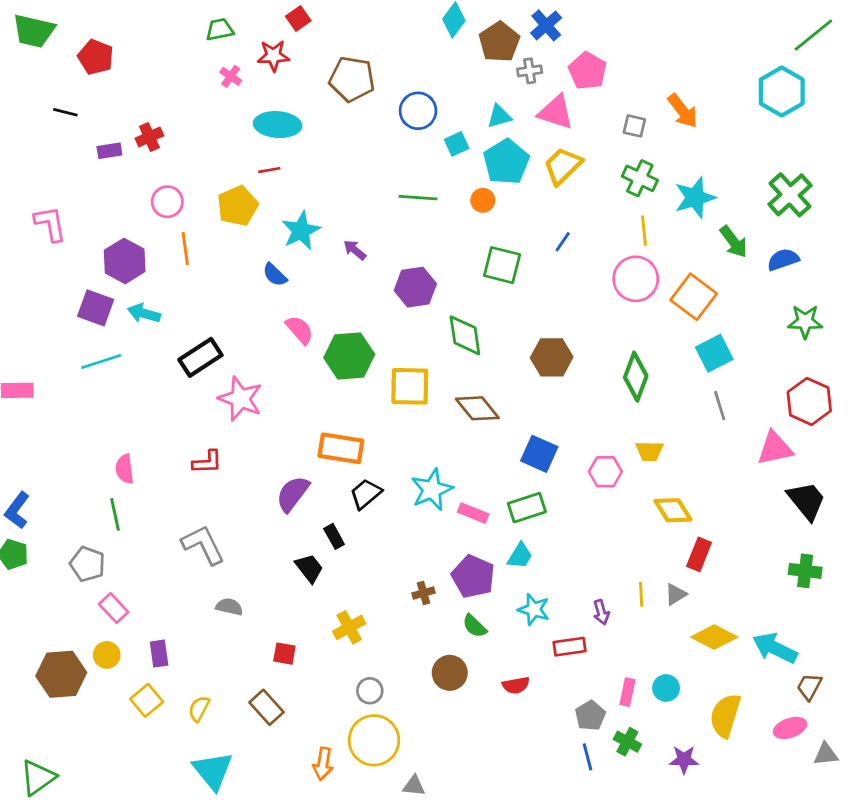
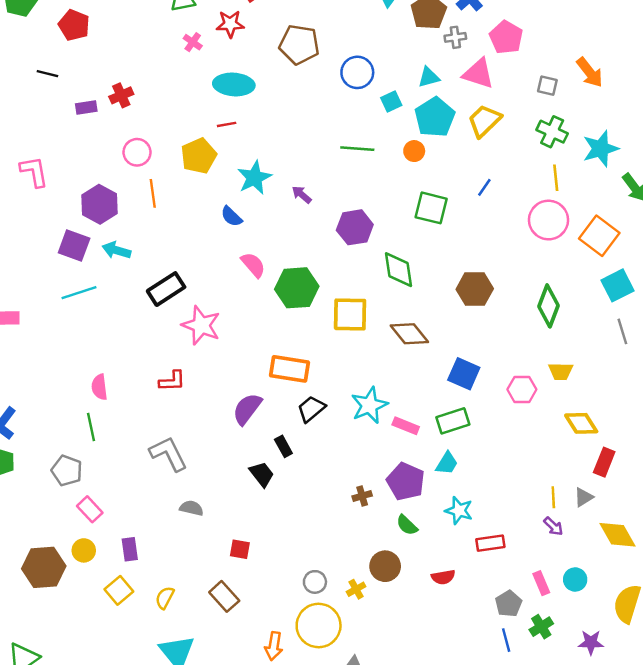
purple arrow: (601, 612) -> (553, 526), moved, turned -30
yellow cross: (349, 627) -> (356, 589), moved, size x0.7
yellow diamond: (714, 637) -> (617, 535), turned 33
pink rectangle: (627, 692) -> (541, 583), turned -35
green cross: (627, 742) -> (541, 627), turned 30

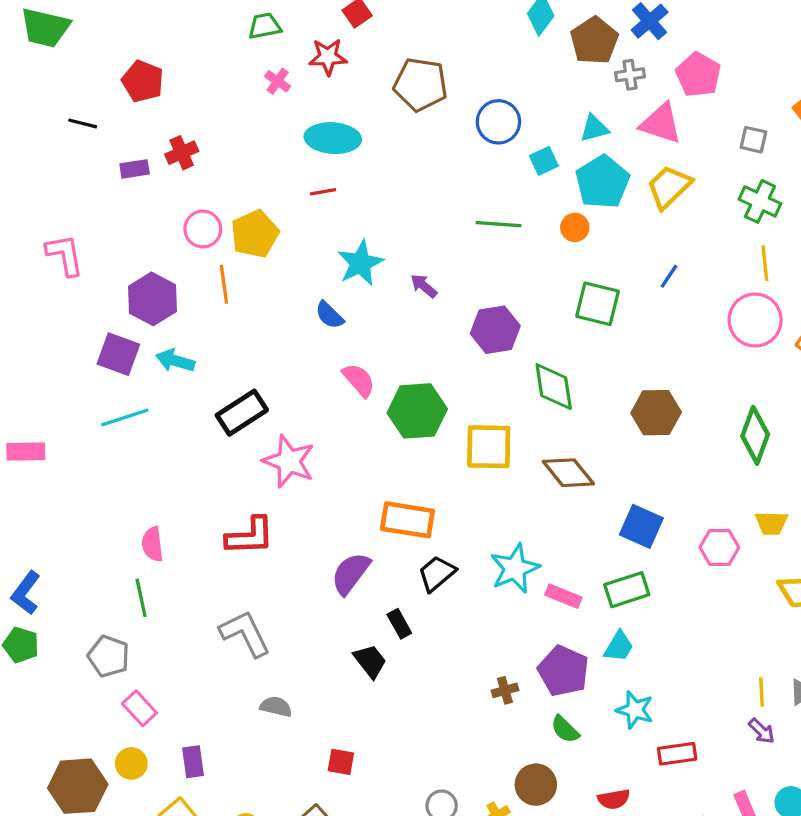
red pentagon: (74, 25) -> (143, 81), moved
yellow pentagon: (199, 156) -> (255, 234), moved
red L-shape: (172, 381) -> (250, 536), size x1.4

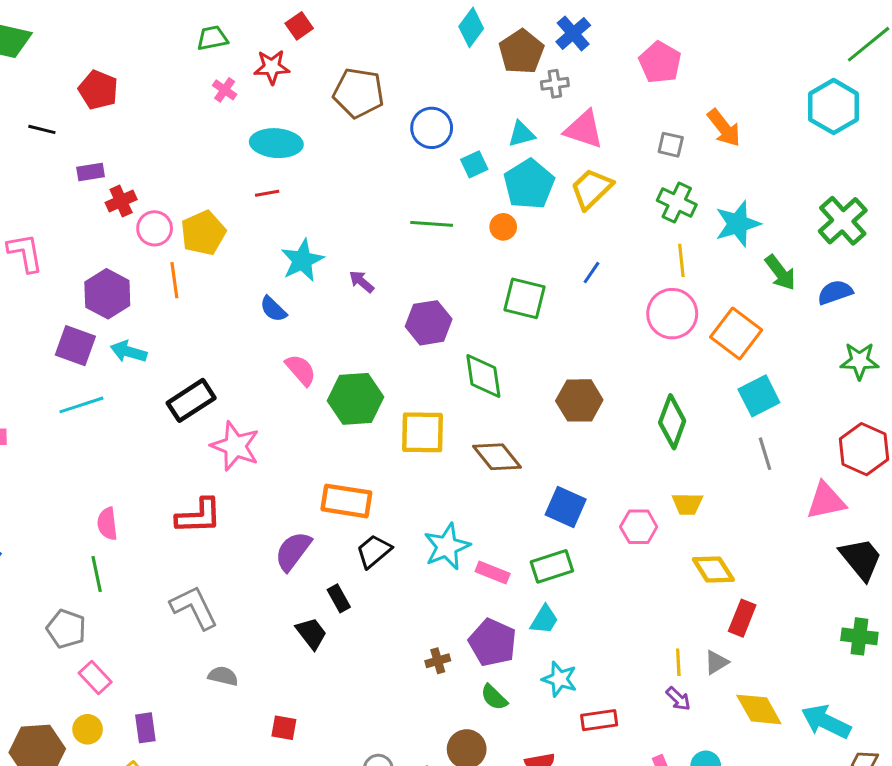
pink pentagon: (698, 75) -> (660, 62), moved
red cross: (182, 153) -> (121, 201), moved

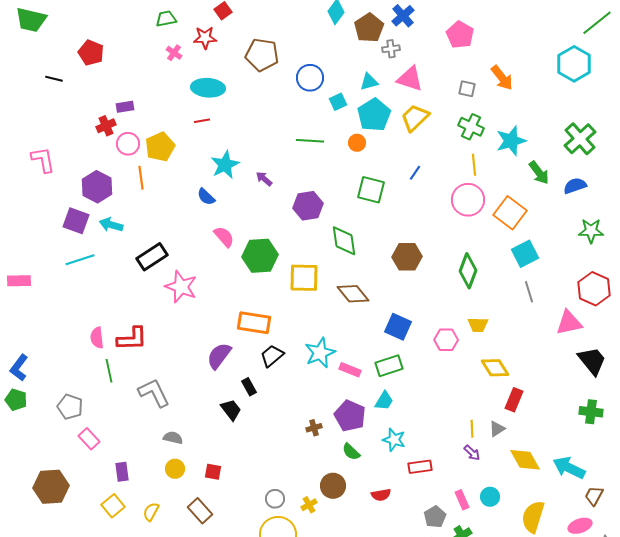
purple rectangle: (91, 172) -> (125, 107), moved
red L-shape: (199, 516) -> (132, 339), moved
green line: (97, 574) -> (109, 371), moved
yellow circle: (88, 729) -> (175, 469), moved

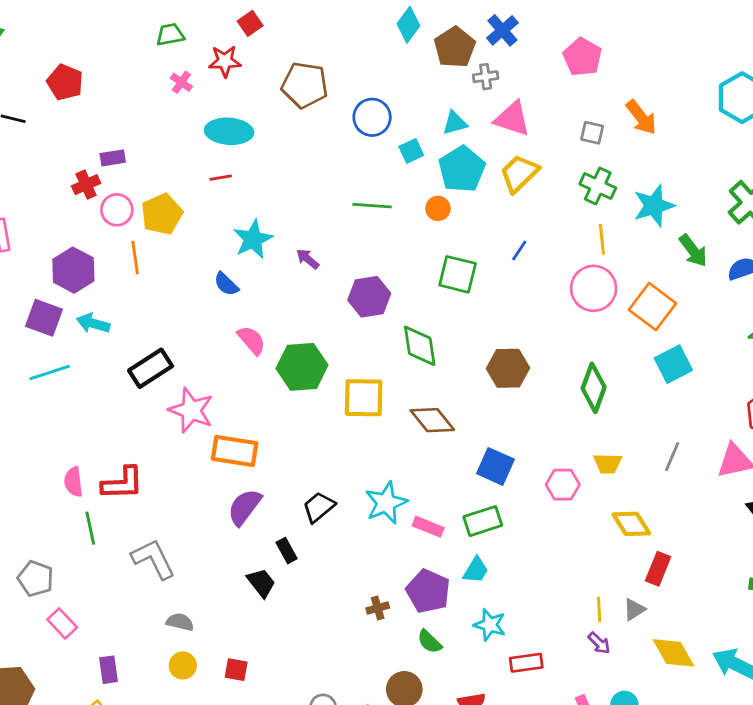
gray line: (529, 292) -> (672, 457), moved, turned 40
orange rectangle: (254, 323) -> (235, 451), moved

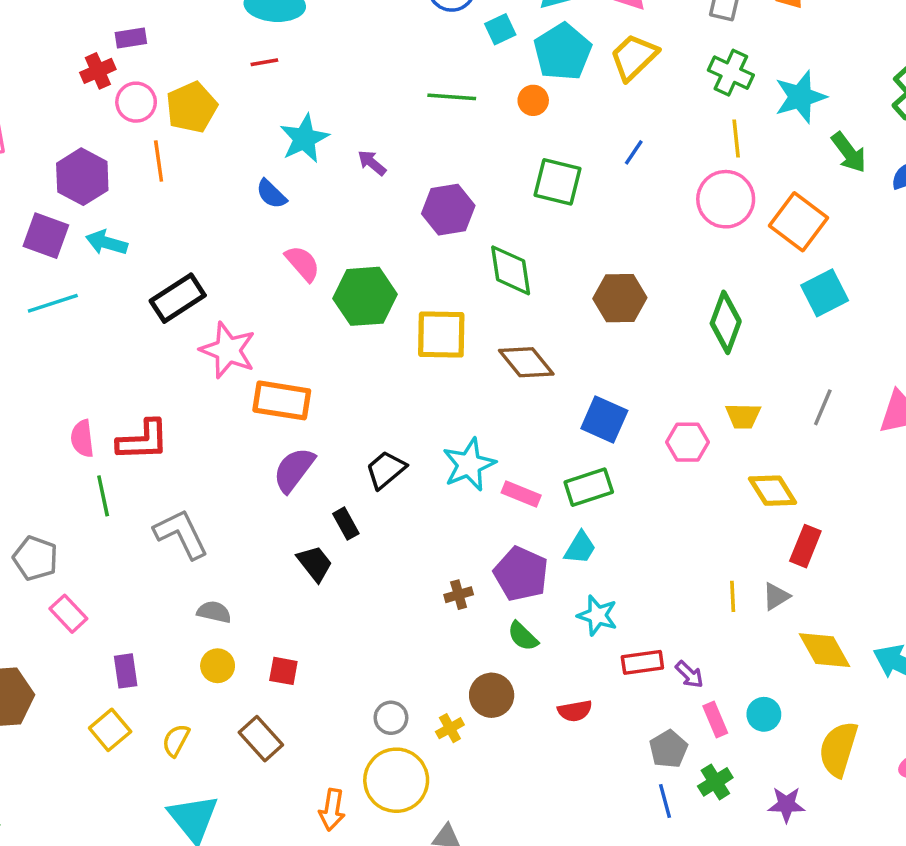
purple arrow: (599, 643) -> (689, 674), moved

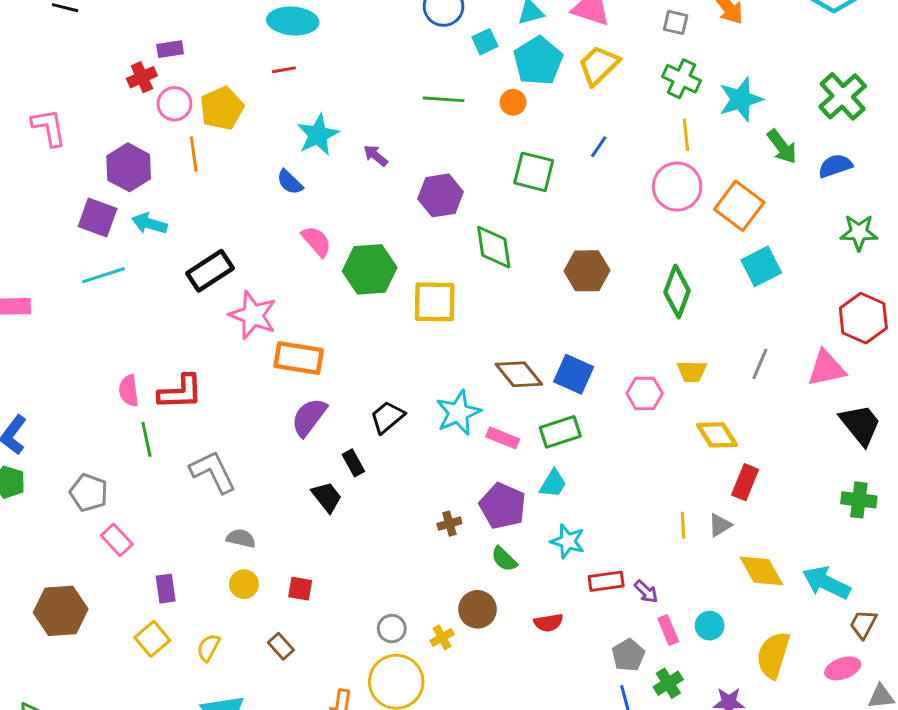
brown diamond: (526, 362) -> (519, 374), moved
brown rectangle: (261, 739) -> (281, 646), size x0.7

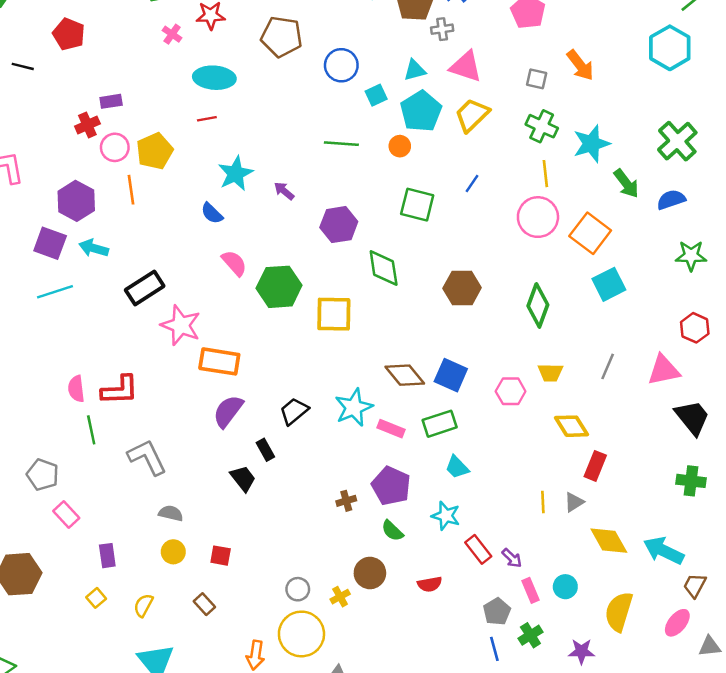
red hexagon: (863, 318) -> (695, 328), size x0.7
cyan trapezoid: (553, 484) -> (457, 467), moved, turned 105
red rectangle: (606, 581) -> (478, 549), turned 60
yellow square: (152, 639) -> (96, 598), size x0.7
pink ellipse: (843, 668) -> (677, 623), turned -32

